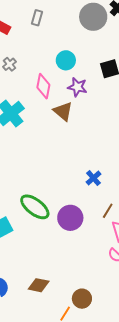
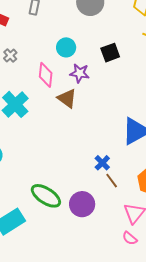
brown line: (108, 211) -> (112, 181), moved, turned -63

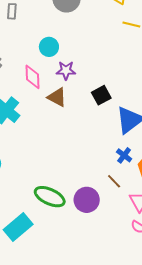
black square: (110, 53) -> (101, 95), moved
blue cross: (102, 163) -> (124, 155), moved
brown line: (112, 181) -> (114, 181), moved

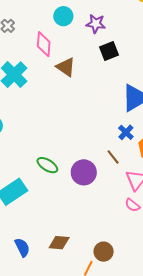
purple star: (66, 70) -> (96, 24), moved
black square: (101, 95) -> (109, 51), moved
green ellipse: (50, 197) -> (47, 165), size x0.7

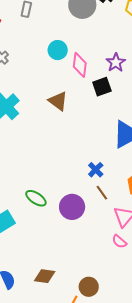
purple star: (96, 24) -> (116, 63), moved, turned 30
pink diamond: (44, 44) -> (80, 65), moved
blue cross: (126, 132) -> (96, 170), moved

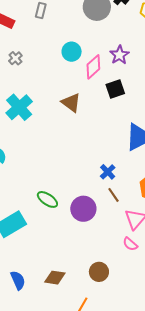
purple star: (116, 63) -> (119, 55), moved
pink diamond: (80, 65) -> (93, 67), turned 40
brown circle: (89, 287) -> (99, 272), moved

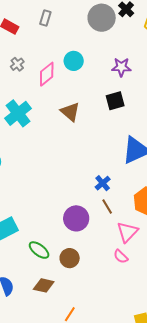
purple star: (119, 55) -> (121, 67), turned 30
pink diamond: (93, 67) -> (47, 74), moved
green ellipse: (47, 199) -> (39, 250), moved
brown circle: (99, 272) -> (70, 258), moved

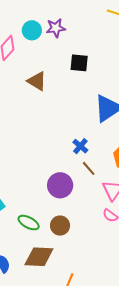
purple star: (121, 67) -> (56, 28), moved
black square: (115, 101) -> (79, 63), turned 30
brown diamond: (44, 285) -> (39, 257), size x1.4

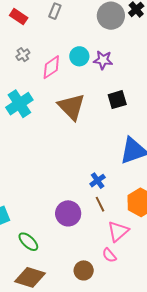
black square: (79, 63) -> (117, 100), turned -36
brown triangle: (37, 81) -> (72, 107), size x1.4
brown circle: (60, 226) -> (84, 270), moved

